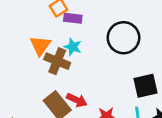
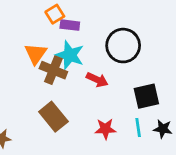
cyan star: (73, 47) -> (70, 55), size x1.5
red arrow: (77, 100) -> (97, 80), moved

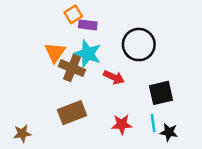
brown rectangle: (53, 117) -> (72, 113), turned -72
black star: (163, 129) -> (169, 132), moved

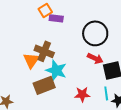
orange triangle: (55, 52) -> (31, 60), moved
cyan star: (88, 54) -> (56, 70), moved
red arrow: (114, 77) -> (95, 58), moved

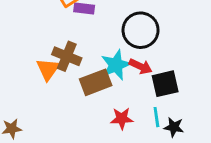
cyan star: (56, 70) -> (116, 65), moved, turned 30
brown rectangle: (44, 85) -> (96, 82), moved

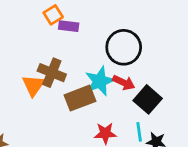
black square: (165, 84) -> (148, 99), turned -36

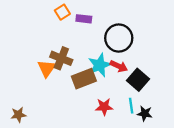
purple rectangle: (69, 26) -> (84, 19), moved

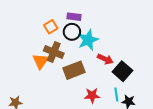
orange square: (62, 12) -> (51, 27), moved
black circle: (119, 38) -> (72, 32), moved, size x0.7
cyan star: (100, 65) -> (88, 40), moved

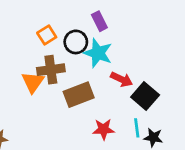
purple rectangle: (74, 17) -> (99, 21), moved, turned 56
cyan star: (88, 40) -> (98, 53), turned -30
brown cross: (54, 52) -> (51, 70), turned -30

